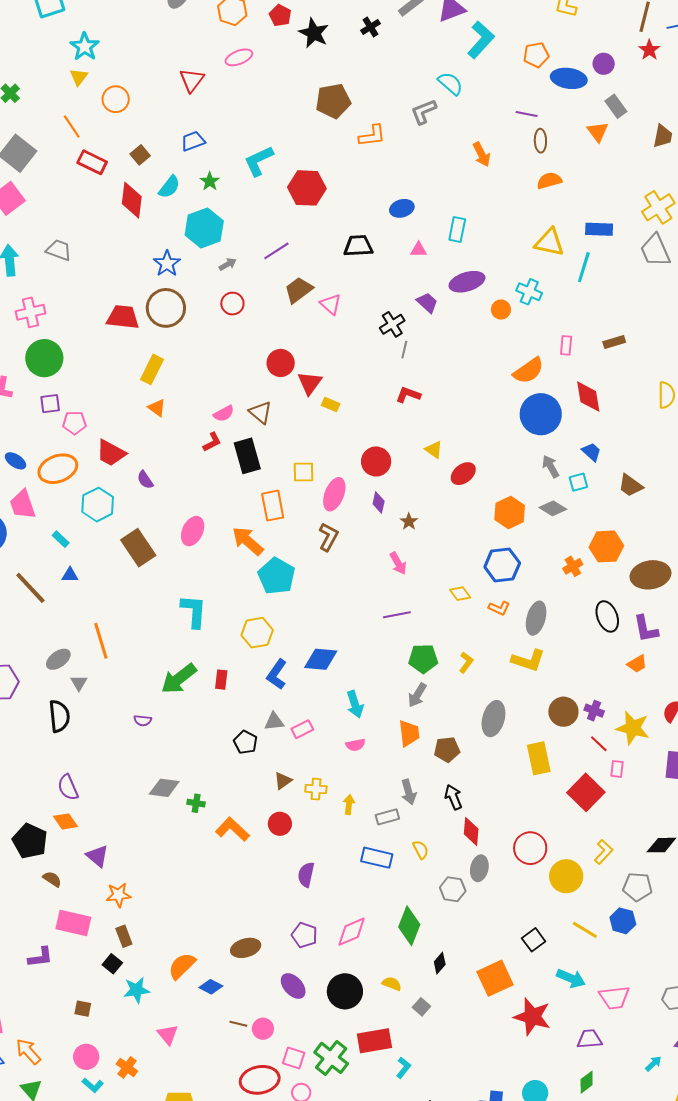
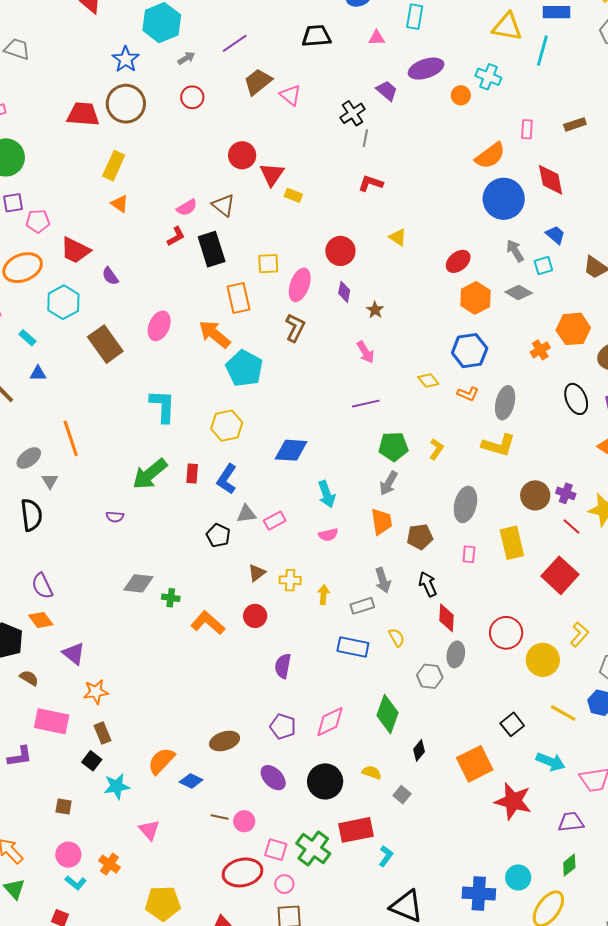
red ellipse: (463, 474) -> (458, 261), moved
blue L-shape: (277, 674) -> (227, 479), moved
pink rectangle: (617, 769) -> (469, 554), moved

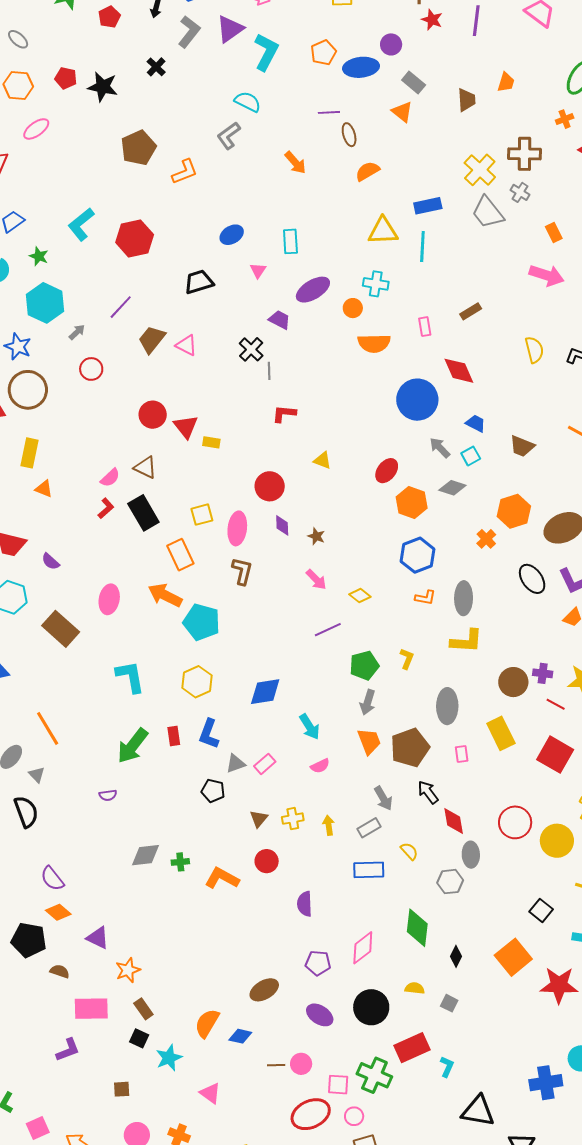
pink triangle: (377, 38) -> (258, 270), turned -42
orange semicircle: (490, 156) -> (374, 343), moved, turned 48
yellow diamond: (428, 381) -> (360, 596), moved
brown pentagon: (420, 537) -> (410, 748), size x1.5

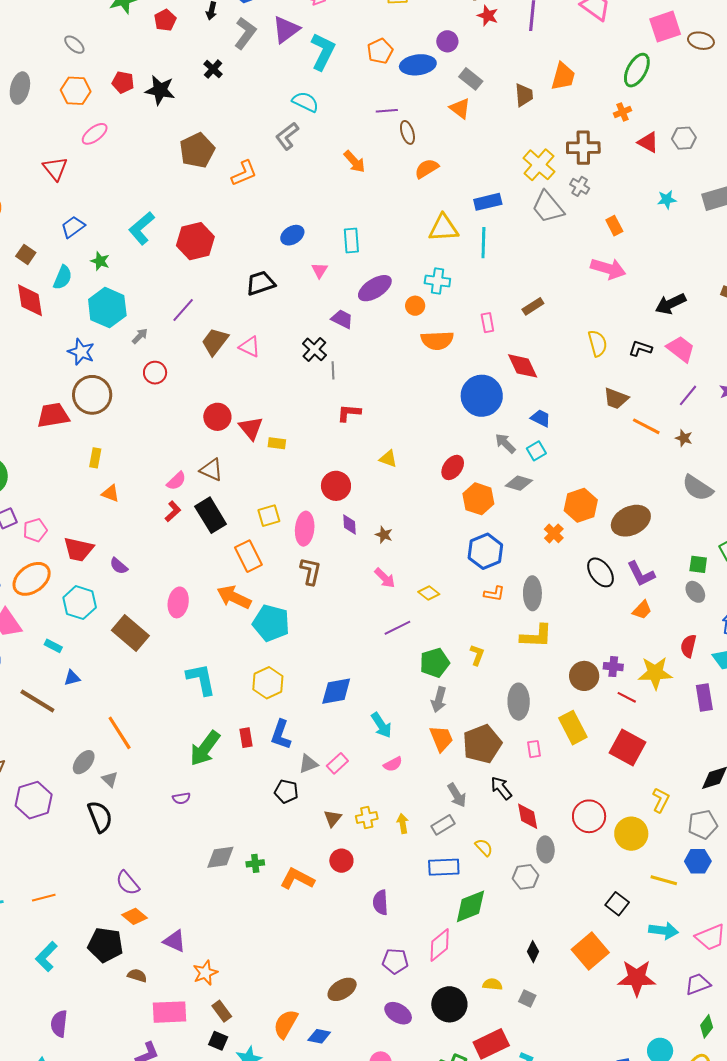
orange trapezoid: (506, 82) -> (563, 76), size x1.4
brown trapezoid: (522, 446) -> (616, 399), moved
yellow rectangle: (30, 453) -> (95, 458), size x0.7
green diamond: (417, 928) -> (470, 906), moved, turned 63

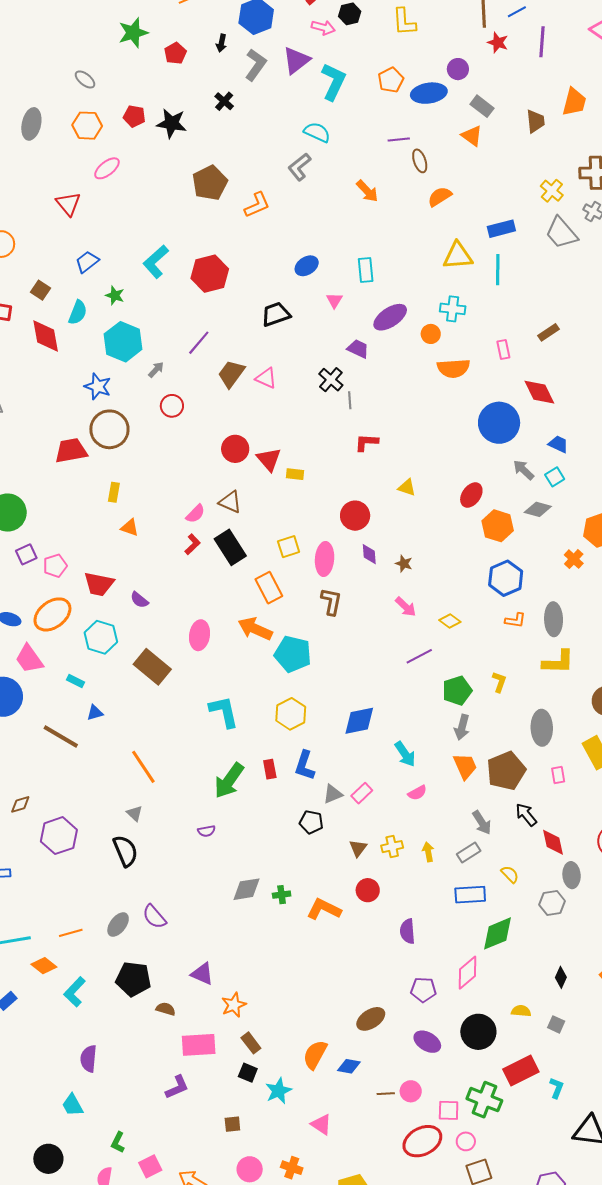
yellow cross: (539, 165) -> (552, 191), size x0.7
gray ellipse: (84, 762) -> (118, 925), moved
orange diamond: (134, 916) -> (44, 966), moved

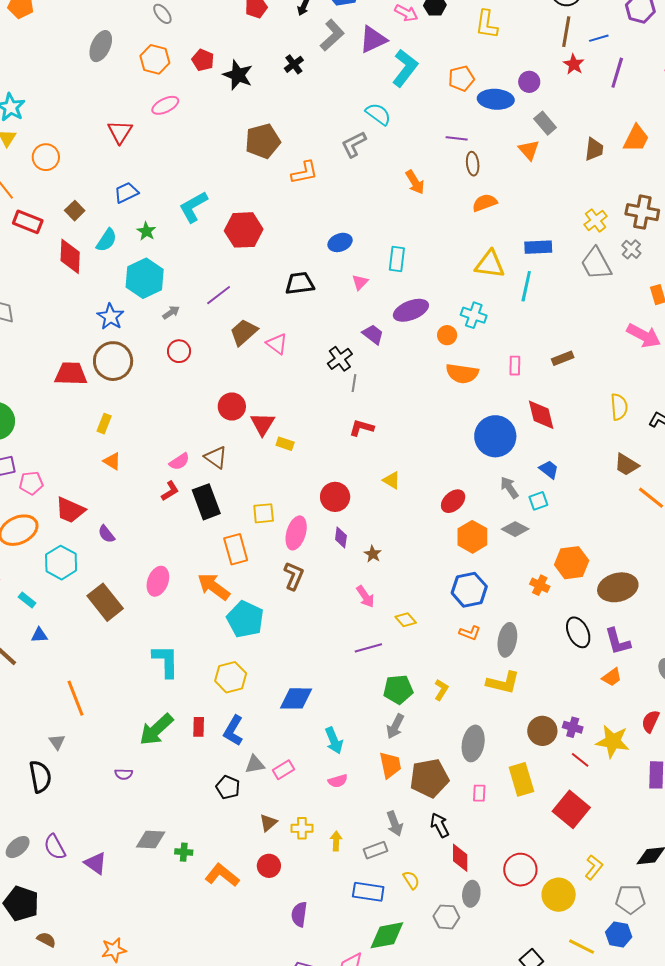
orange cross: (574, 559) -> (540, 585), turned -30
purple triangle: (202, 974) -> (96, 863), moved

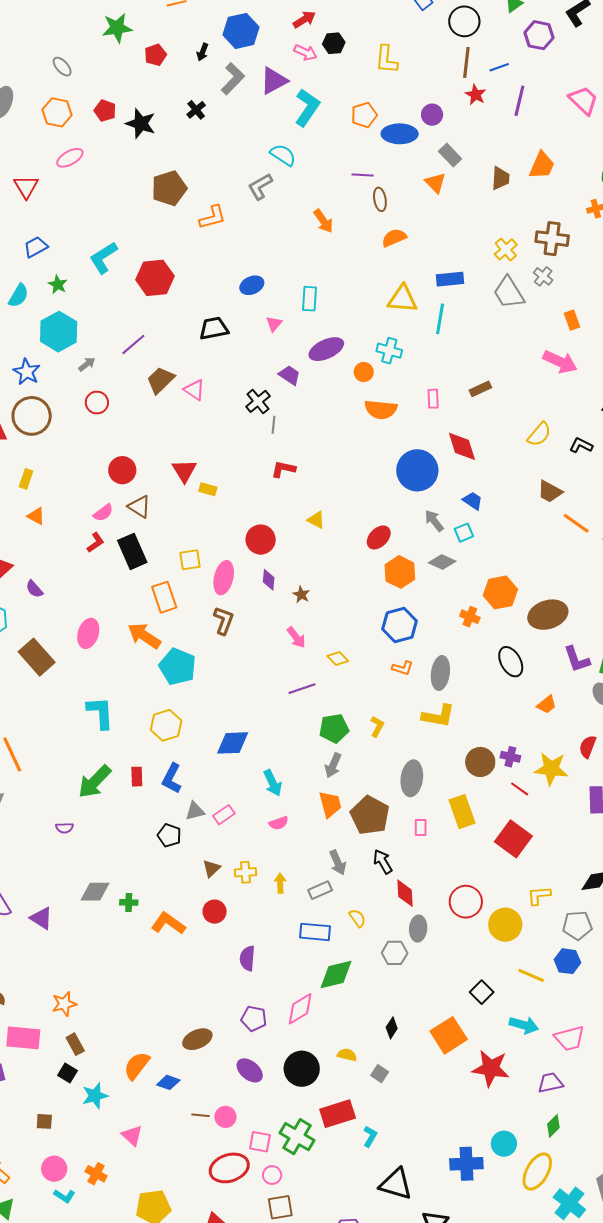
red circle: (232, 406) -> (122, 470), moved
yellow semicircle: (619, 407) -> (539, 434), turned 48
purple L-shape: (618, 641) -> (577, 659), moved
brown pentagon: (429, 778) -> (370, 815), turned -30
yellow L-shape: (594, 867) -> (539, 895), turned -130

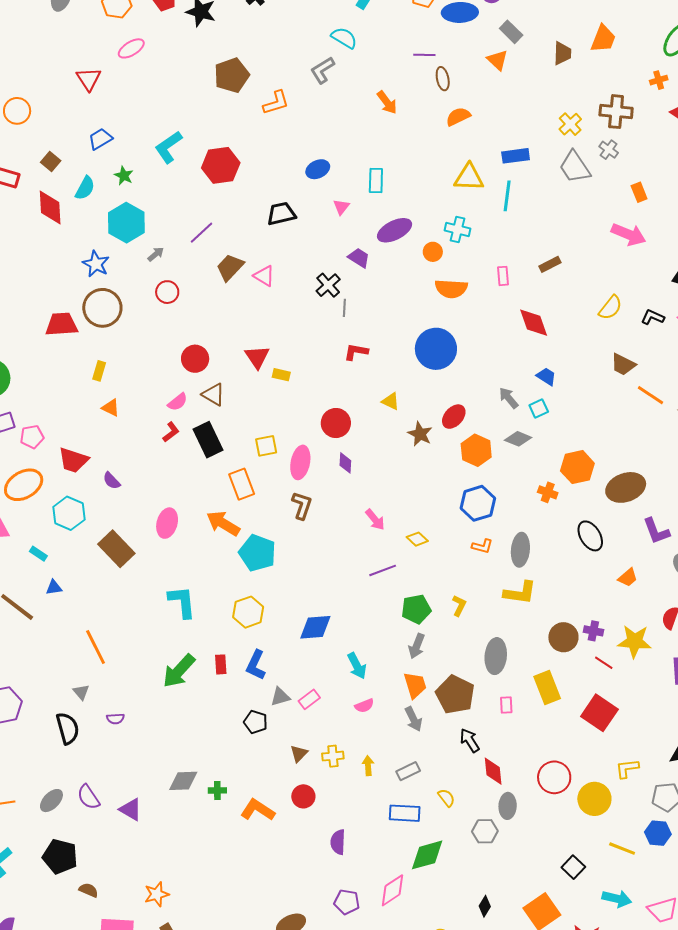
blue circle: (417, 470) -> (436, 349), moved
brown star: (301, 595) -> (420, 434), moved, size x1.4
purple semicircle: (65, 828) -> (115, 719), moved
gray arrow: (338, 863) -> (413, 719), moved

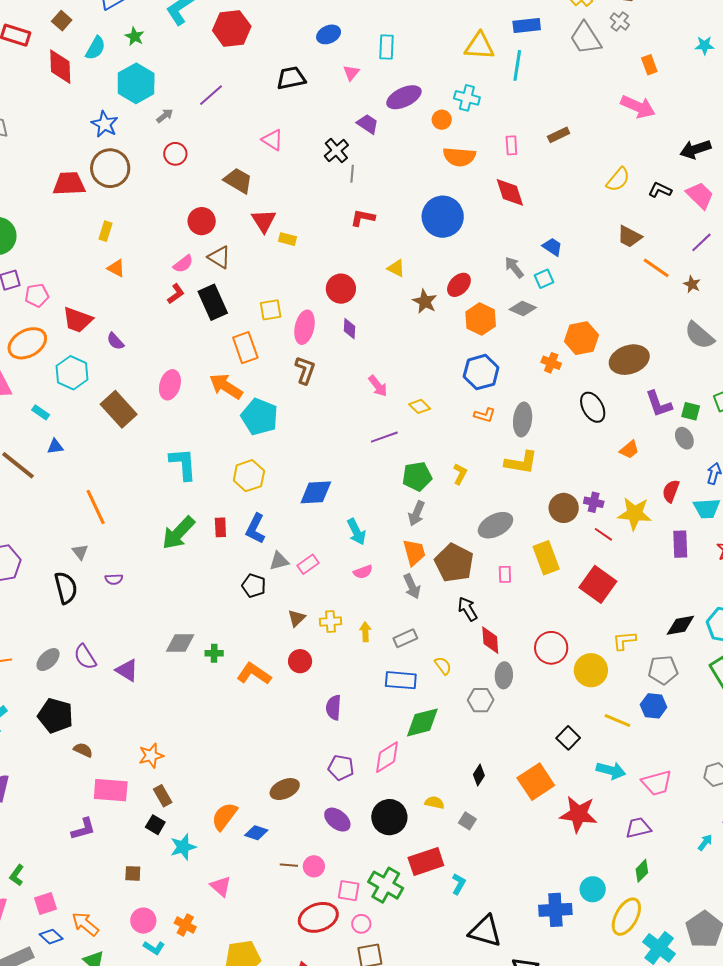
brown trapezoid: (230, 267) -> (238, 181), moved, turned 76
red diamond: (534, 323) -> (510, 192), moved
gray ellipse: (496, 656) -> (495, 525), turned 56

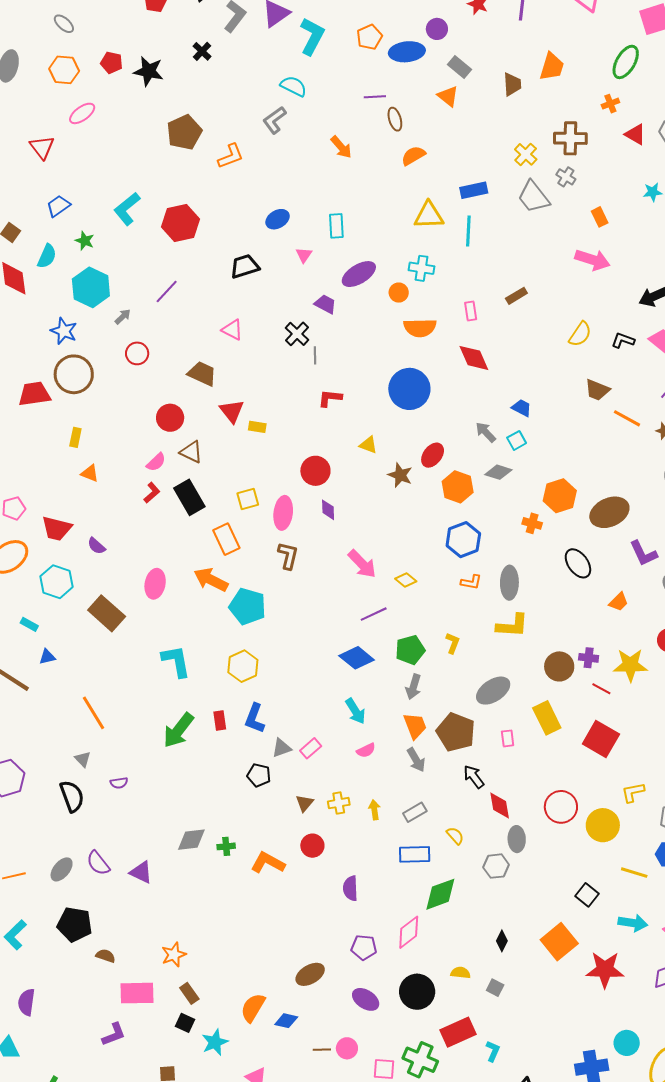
pink arrow: (378, 386) -> (362, 564), size x1.4
blue diamond: (316, 492) -> (357, 658), moved, turned 48

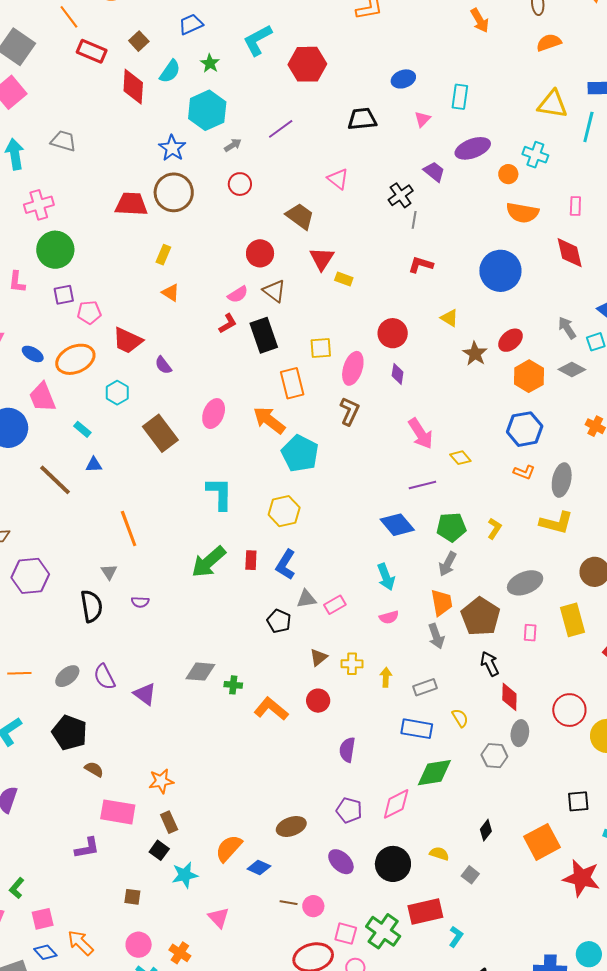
cyan hexagon: (56, 582) -> (117, 393), size x0.7
black square: (587, 895) -> (578, 801), turned 35

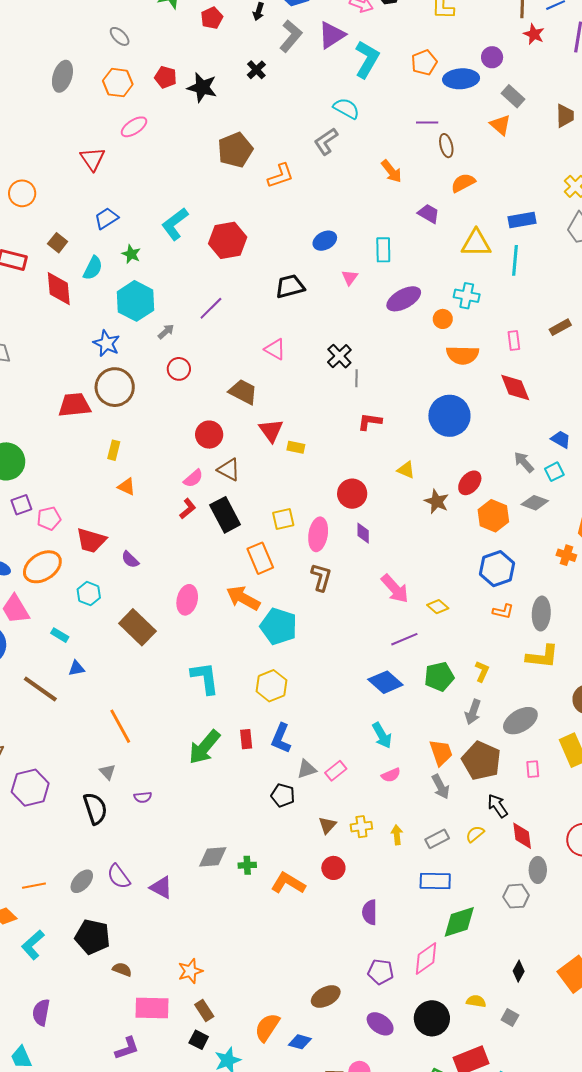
purple trapezoid: (434, 172) -> (429, 214), moved
gray arrow: (448, 564) -> (473, 712), moved
yellow semicircle: (460, 718) -> (475, 834), moved, turned -90

